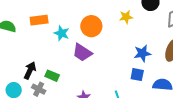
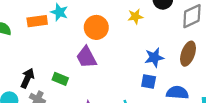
cyan star: (62, 33) -> (59, 12), moved
purple trapezoid: (82, 53) -> (86, 57), turned 30
green rectangle: (52, 76) -> (60, 79), moved

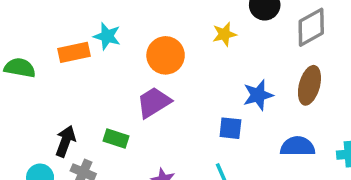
purple trapezoid: (86, 57) -> (154, 102), turned 90
blue square: (149, 81) -> (230, 128), moved

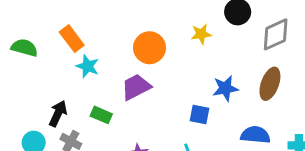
cyan star: (107, 36) -> (88, 66), moved
orange rectangle: (74, 52) -> (72, 39), turned 60

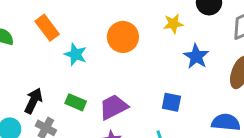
cyan star: (88, 66) -> (76, 54), moved
purple trapezoid: (136, 87) -> (114, 107), moved
blue star: (225, 88) -> (196, 56), moved, turned -30

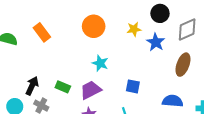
orange circle: (123, 37) -> (94, 26), moved
cyan star: (76, 54) -> (100, 63), moved
blue star: (196, 56) -> (156, 42), moved

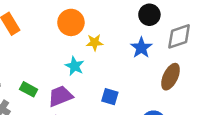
yellow star: (134, 29) -> (95, 42), moved

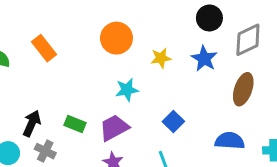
yellow star: (95, 42) -> (161, 58), moved
cyan star: (75, 66) -> (127, 90), turned -30
blue square: (110, 97) -> (173, 121), turned 35

